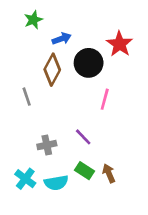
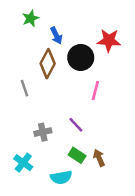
blue arrow: (62, 39) -> (56, 35), turned 84
red star: (120, 44) -> (109, 40), turned -30
cyan semicircle: (56, 183) -> (61, 177), moved

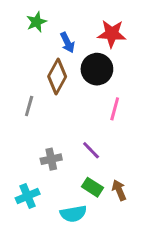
red star: (109, 40) -> (112, 34), moved
gray line: (24, 88) -> (29, 106), turned 35
cyan cross: (23, 163) -> (28, 196), turned 30

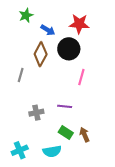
blue arrow: (67, 43) -> (48, 30), turned -32
purple line: (91, 150) -> (65, 106), turned -40
cyan cross: (28, 196) -> (20, 150), moved

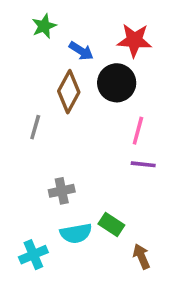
purple line: (65, 106) -> (143, 164), moved
brown arrow: (84, 135) -> (141, 256), moved
cyan semicircle: (52, 151) -> (76, 233), moved

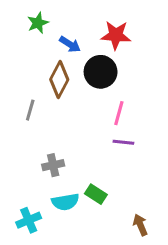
brown arrow: (141, 256) -> (140, 225), moved

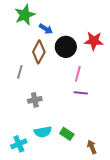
green star: (38, 23) -> (25, 15), size x1.5
red star: (116, 35) -> (94, 41), moved
gray cross: (53, 165) -> (35, 100), moved
green rectangle: (96, 194) -> (67, 134), moved

